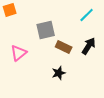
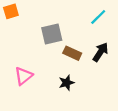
pink triangle: (19, 53) -> (23, 76), moved

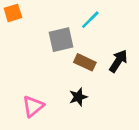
cyan line: (98, 17) -> (90, 20), moved
pink triangle: (23, 76) -> (33, 106), moved

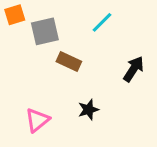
gray square: (61, 40) -> (45, 31), moved
brown rectangle: (85, 62) -> (69, 61), moved

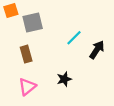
cyan line: (102, 22) -> (74, 38), moved
brown rectangle: (69, 61) -> (26, 54), moved, turned 49

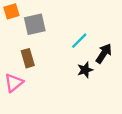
black star: (64, 79) -> (85, 70), moved
pink triangle: (27, 87) -> (14, 83), moved

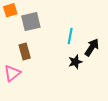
cyan line: (79, 41) -> (70, 36), turned -35

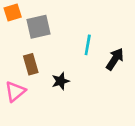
black star: (75, 62) -> (61, 81), moved

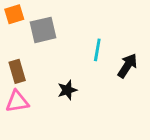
brown rectangle: (31, 64) -> (17, 71), moved
pink triangle: (15, 91) -> (17, 101), turned 30

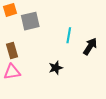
black star: (67, 90) -> (56, 68), moved

